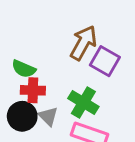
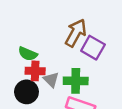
green cross: (83, 102) -> (76, 81), turned -30
gray triangle: (48, 116) -> (51, 80), moved

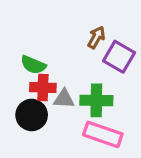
brown arrow: (76, 33) -> (96, 37), size x0.6
gray triangle: (51, 80) -> (64, 99), turned -42

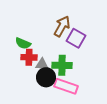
brown arrow: (96, 37) -> (62, 26), size x1.5
black circle: (32, 115) -> (46, 77), moved

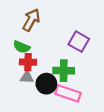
brown arrow: (62, 26) -> (31, 20), moved
gray triangle: (42, 64) -> (27, 77), moved

